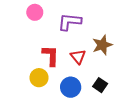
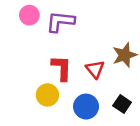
pink circle: (35, 12) -> (29, 15), moved
purple L-shape: (70, 22) -> (60, 22), moved

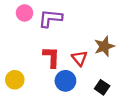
yellow circle: (47, 95) -> (15, 80), moved
blue circle: (86, 107) -> (65, 81), moved

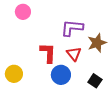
purple L-shape: (50, 18) -> (72, 28), moved

